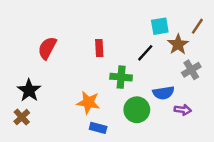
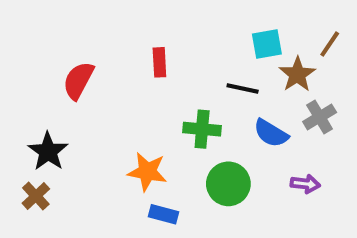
red rectangle: (99, 48) -> (159, 62), moved
black line: (145, 53) -> (243, 89), turned 60
blue semicircle: (163, 93) -> (271, 133), moved, turned 40

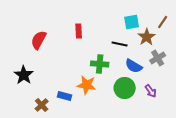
orange star: (147, 172) -> (87, 85), moved
green circle: (228, 184) -> (125, 88), moved
purple arrow: (305, 184) -> (151, 91), turned 48
brown cross: (36, 196) -> (42, 105), moved
blue rectangle: (164, 214) -> (65, 96), moved

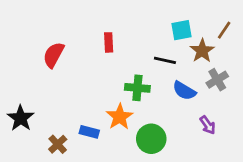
black star: (24, 75) -> (21, 118), moved
orange star: (87, 85) -> (120, 117), turned 30
green circle: (125, 88) -> (151, 139), moved

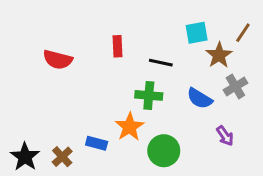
red semicircle: (54, 55) -> (58, 60), turned -104
black line: (165, 60) -> (161, 63), moved
black star: (21, 118) -> (25, 157), moved

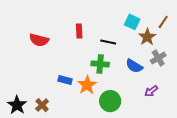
cyan square: (197, 33) -> (132, 22), turned 35
purple arrow: (225, 136) -> (151, 91), turned 88
blue rectangle: (97, 143) -> (65, 80), moved

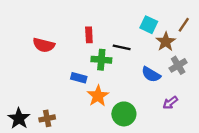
green cross: (100, 64) -> (101, 60), moved
blue rectangle: (65, 80) -> (79, 78), moved
brown cross: (42, 105) -> (47, 118), turned 32

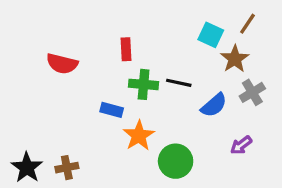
brown line: (184, 25) -> (248, 24), moved
black line: (122, 47) -> (179, 83), moved
blue semicircle: (151, 74) -> (214, 105), turned -72

